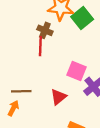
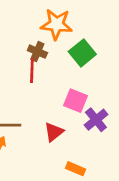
green square: (82, 18) -> (82, 53), moved

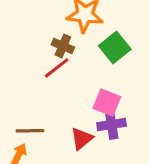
red line: (32, 71) -> (57, 68), turned 50
purple cross: (96, 120) -> (112, 124), moved, turned 30

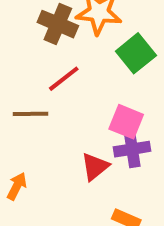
brown cross: (63, 46) -> (58, 24), moved, size x1.4
brown line: (30, 131) -> (30, 114), moved

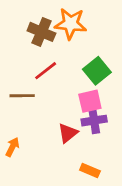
green square: (136, 53) -> (97, 71), moved
pink square: (126, 122) -> (90, 101), turned -35

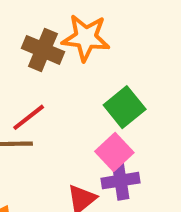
red line: (46, 71) -> (29, 117), moved
pink square: (90, 101) -> (114, 152), turned -30

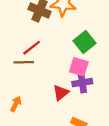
pink square: (114, 152) -> (79, 67), turned -30

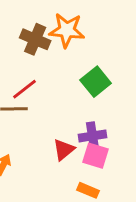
pink square: (79, 67) -> (96, 156), moved

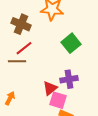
brown cross: (35, 39) -> (21, 24), moved
pink square: (96, 156) -> (58, 100), moved

